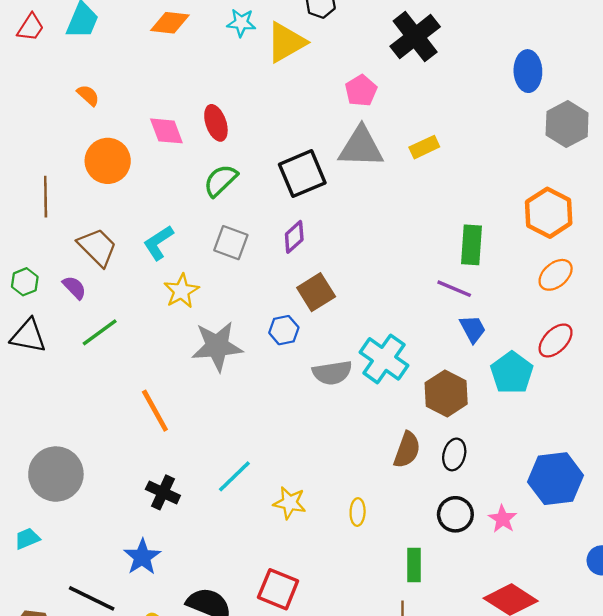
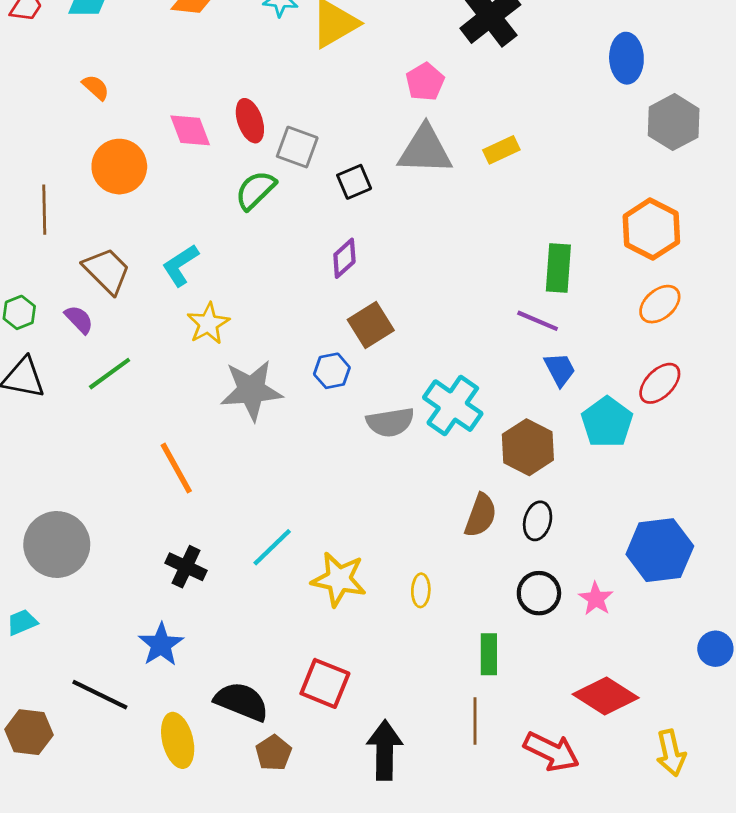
black square: (302, 174) -> (354, 182), size x0.6
gray square: (231, 243) -> (297, 147), moved
yellow star: (290, 503) -> (339, 579), size x1.4

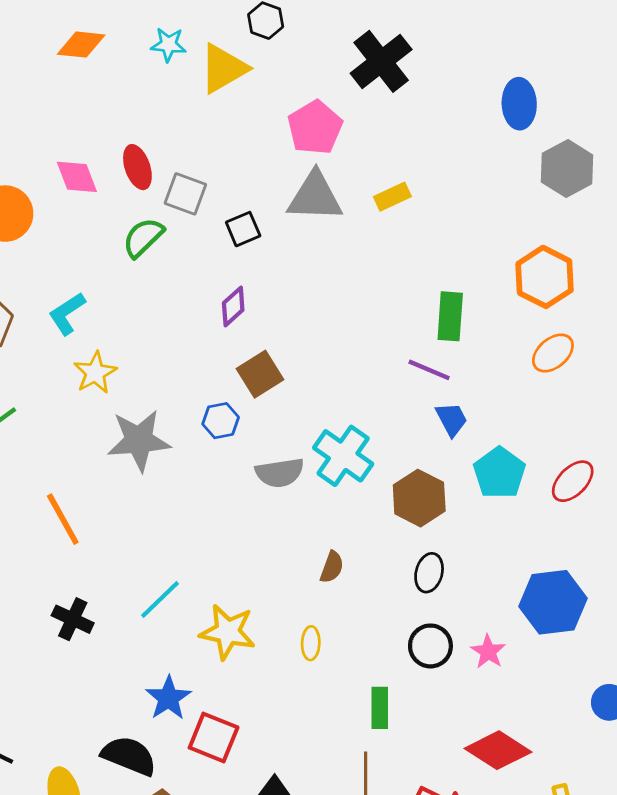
pink pentagon: (425, 82) -> (315, 128), size x1.4
red ellipse: (660, 383) -> (573, 481), moved
brown semicircle: (481, 515) -> (332, 567), moved, size x0.7
blue star: (161, 645) -> (168, 698), moved

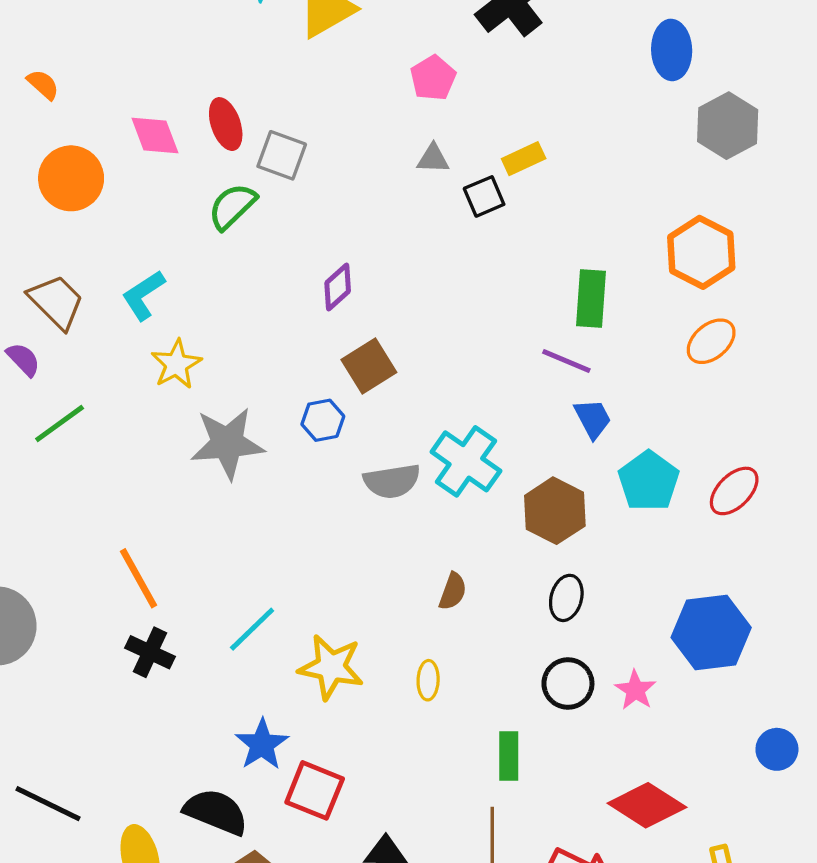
pink pentagon: (315, 128) -> (433, 78), size x0.7
gray triangle: (315, 197) -> (433, 159), size x0.5
black square: (243, 229) -> (484, 196), moved
orange line: (63, 519) -> (138, 578), moved

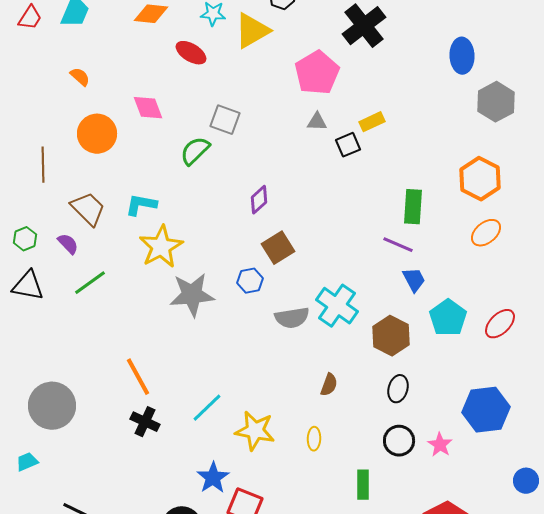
pink pentagon: (433, 78) -> (317, 73), size x1.6
red ellipse: (226, 124) -> (191, 53), moved, turned -40
cyan L-shape: (143, 295) -> (141, 205), turned 44
yellow star: (176, 364) -> (161, 247), size x1.4

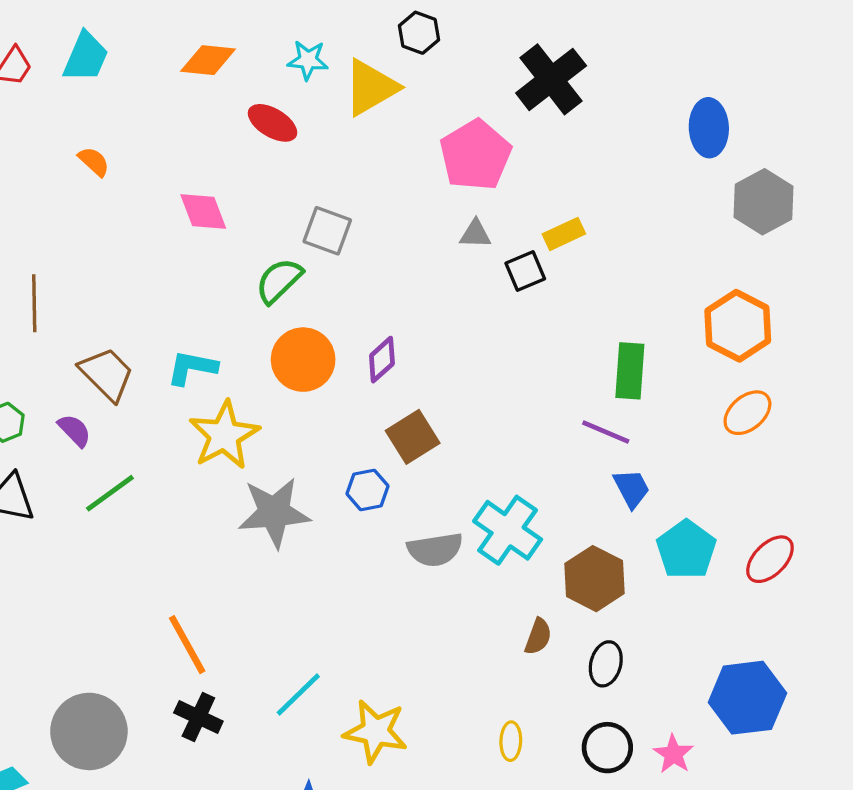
orange circle: (97, 134) -> (303, 360), moved
brown semicircle: (329, 385) -> (538, 636), moved
gray circle: (52, 406) -> (89, 731), moved
yellow ellipse: (314, 439) -> (511, 741), moved

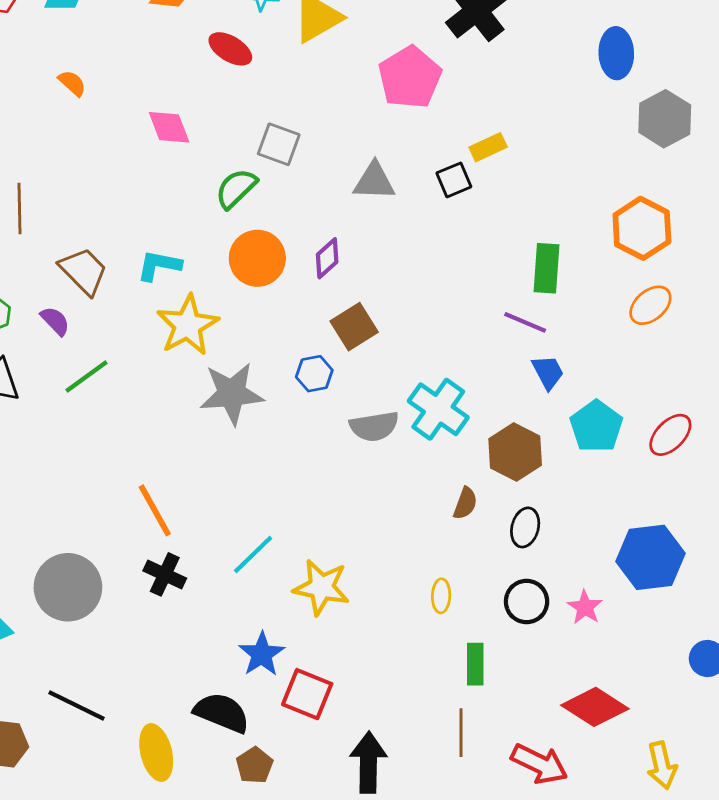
gray triangle: (475, 234) -> (374, 181), moved, size x1.5

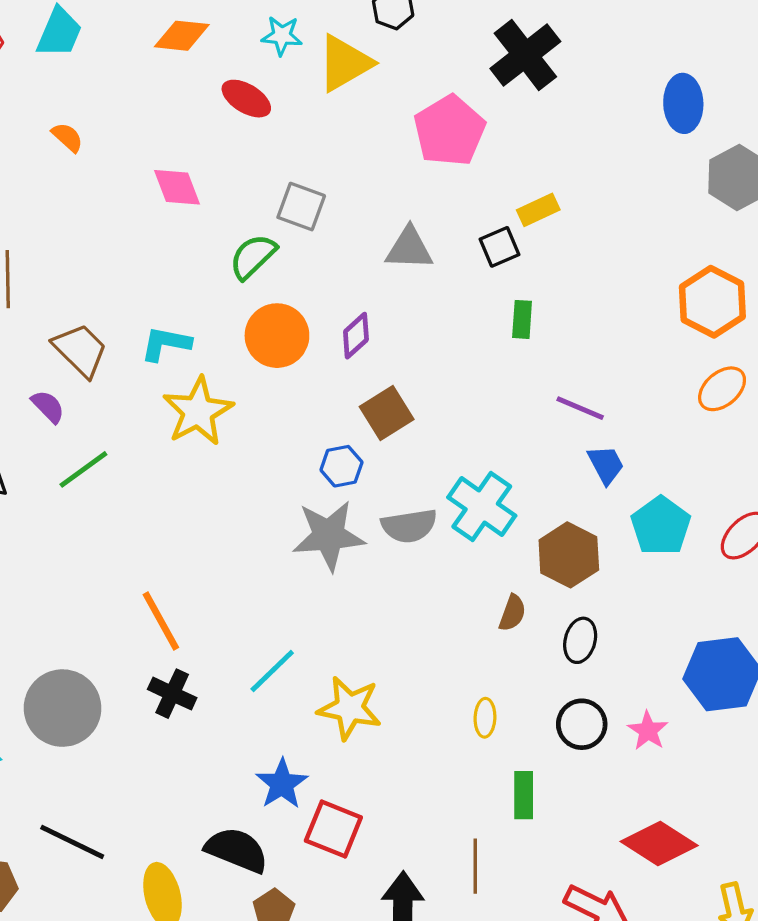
green rectangle: (546, 268) -> (522, 319), moved, size x0.7
gray star: (232, 394) -> (329, 536), moved
brown line: (461, 733) -> (475, 866), moved

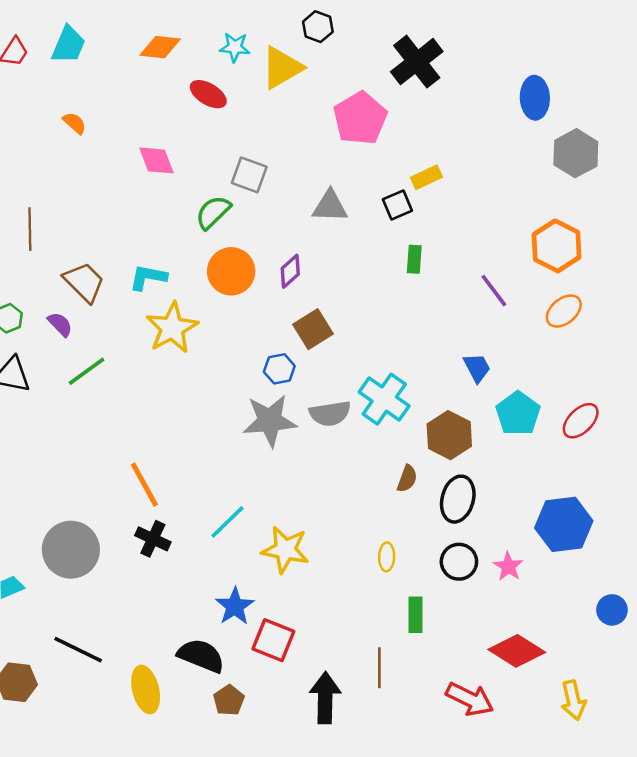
purple line: (580, 408) -> (494, 291), moved, turned 30
black ellipse: (580, 640) -> (458, 499), size x1.4

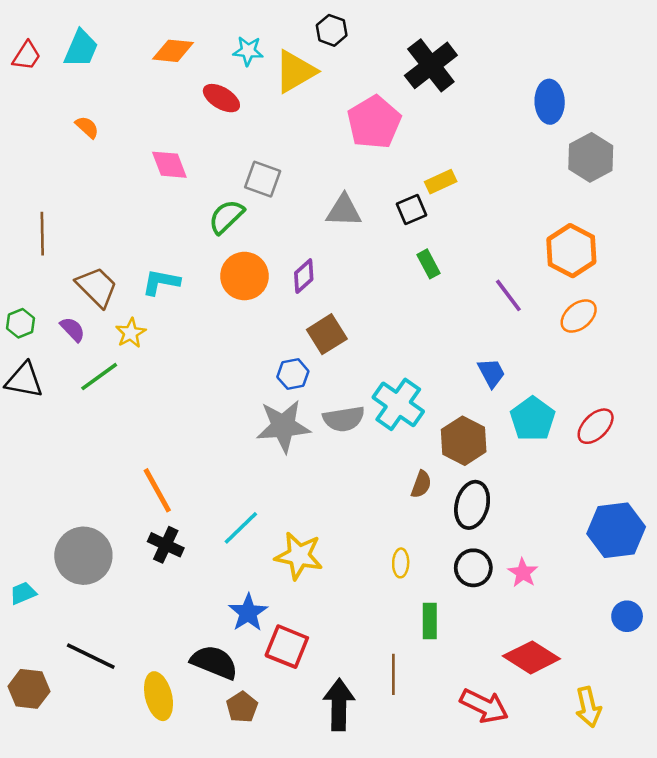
green rectangle: (414, 259) -> (428, 264), turned -32
yellow star: (172, 328) -> (131, 333), moved, size x0.6
blue hexagon: (564, 524) -> (616, 530), moved

